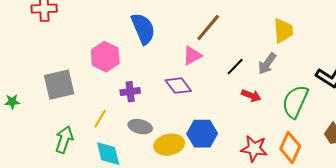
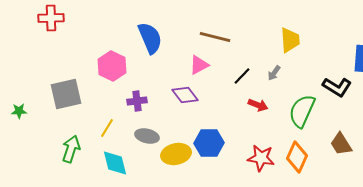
brown line: (208, 28) -> (215, 37), turned 64
gray arrow: (267, 64) -> (274, 73), size x0.7

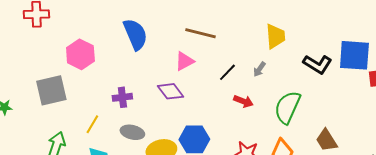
pink hexagon: (112, 66) -> (80, 54), moved
black L-shape: (337, 87) -> (317, 64), moved

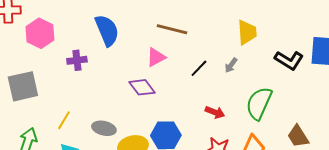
pink hexagon: (80, 54) -> (40, 33), moved
purple cross: (122, 97) -> (77, 60), moved
red arrow: (243, 101) -> (215, 112), moved

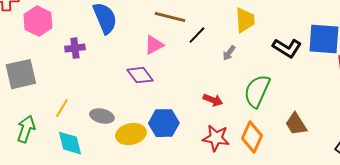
black line: (199, 68) -> (197, 35), moved

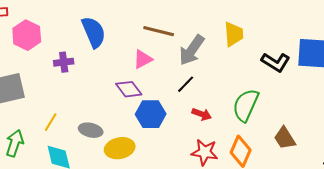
black line: (197, 35) -> (186, 84), moved
gray arrow: (229, 53) -> (192, 50), moved, size x2.0
blue hexagon: (164, 123) -> (151, 114), moved

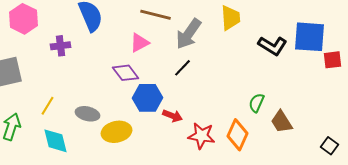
green semicircle: (246, 105) -> (256, 103), moved, size x0.6
red arrow: (202, 114) -> (172, 116), moved

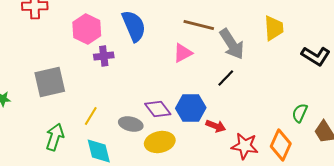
pink hexagon: (24, 19) -> (87, 29), moved
gray arrow: (188, 34) -> (232, 44), turned -68
purple diamond: (126, 73) -> (158, 109), moved

